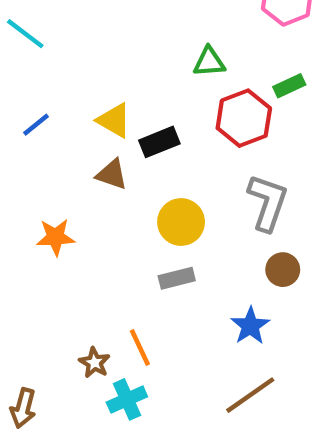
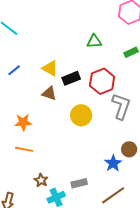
red hexagon: (244, 118) -> (102, 81), moved
brown circle: (283, 270) -> (129, 149), moved
gray rectangle: (177, 278) -> (79, 183), moved
orange line: (140, 347) -> (24, 149), moved, turned -54

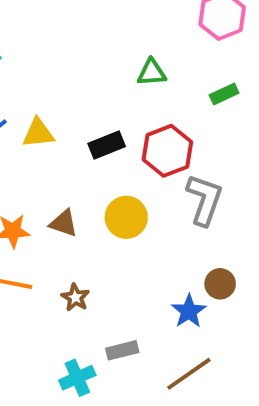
yellow triangle: (50, 68) -> (38, 133), moved, turned -36
brown triangle: (49, 93) -> (64, 223), moved
brown star: (41, 180) -> (75, 297), moved

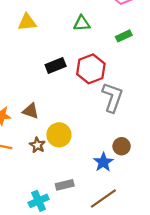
yellow triangle: (38, 133) -> (27, 22), moved
yellow circle: (126, 217) -> (59, 135), moved
brown star: (75, 297) -> (37, 145), moved

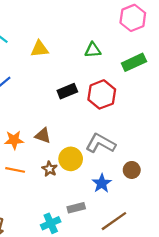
green rectangle: (124, 36) -> (134, 62), size x1.5
gray L-shape: (112, 97) -> (101, 143), moved, turned -80
blue star: (103, 162) -> (102, 183), moved

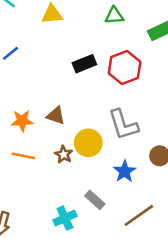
gray L-shape: (101, 143) -> (123, 125), turned -136
gray rectangle: (76, 208) -> (95, 200), turned 56

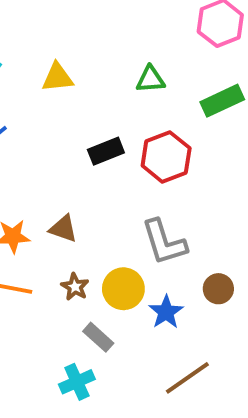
yellow circle: (88, 143) -> (123, 289), moved
gray rectangle: (95, 200) -> (98, 337), moved

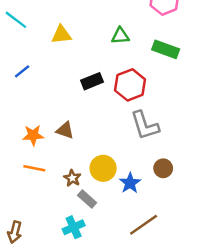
green rectangle: (222, 101) -> (166, 49), turned 45
gray L-shape: (164, 242) -> (145, 125), moved
brown star: (75, 287) -> (72, 178), moved

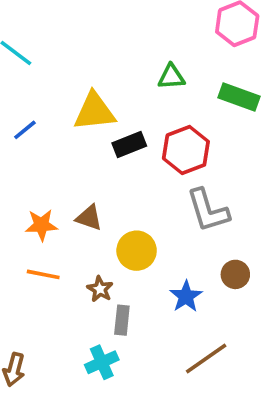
yellow triangle: (61, 35) -> (94, 112), moved, size x1.4
yellow circle: (103, 168) -> (137, 251), moved
gray rectangle: (87, 199) -> (122, 320), turned 54

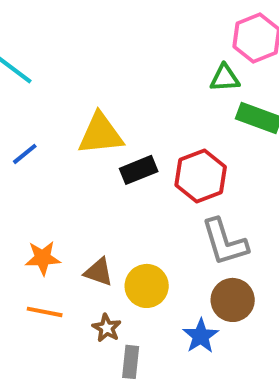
green triangle: (171, 77) -> (225, 78), moved
brown triangle: (89, 218) -> (99, 272), moved
brown circle: (235, 274) -> (233, 300), moved, size x1.4

